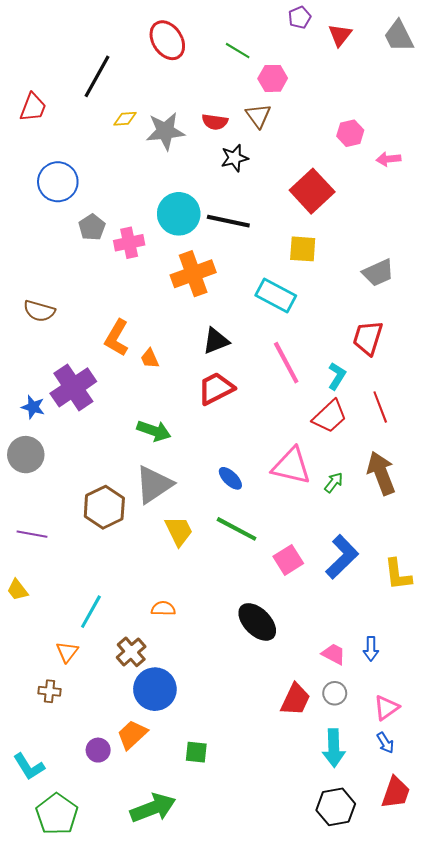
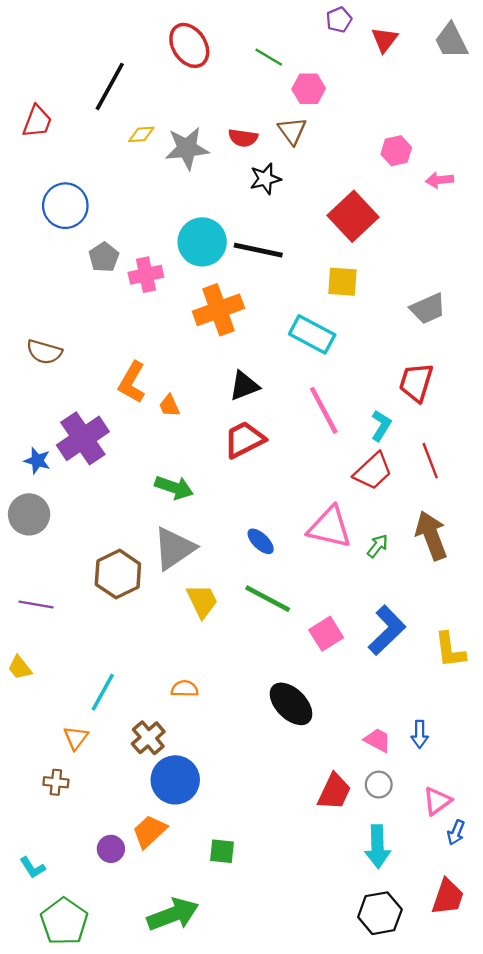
blue arrow: (385, 743) -> (456, 833), moved, turned 55
cyan L-shape: (29, 767) -> (33, 868), size x0.7

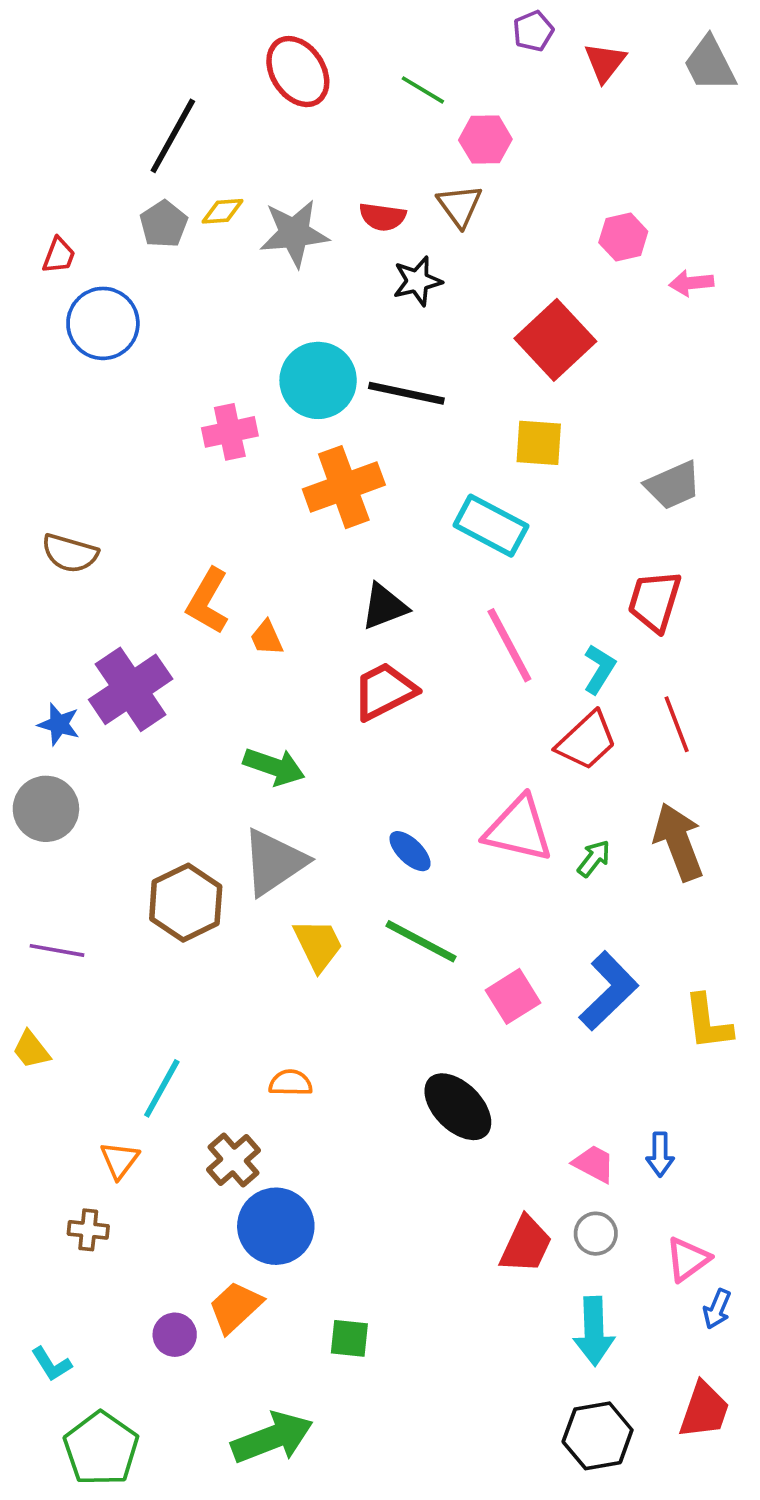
red trapezoid: (37, 121) -> (59, 255), moved, size x0.7
gray pentagon: (104, 257) -> (164, 224), moved

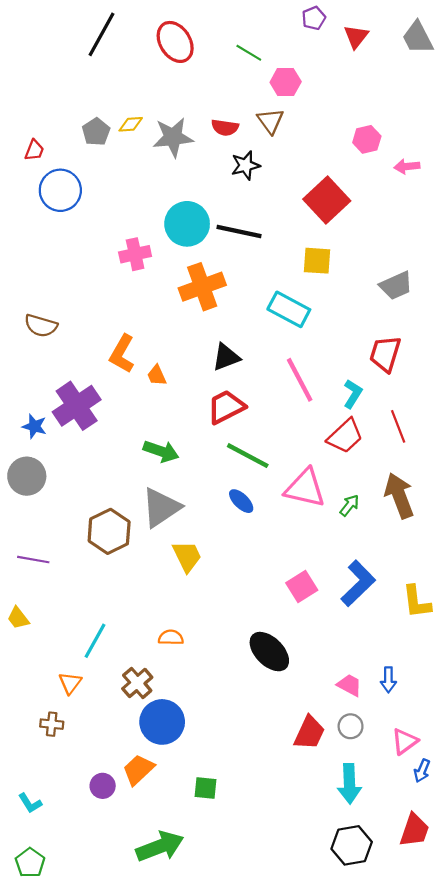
black line: (173, 136) -> (102, 34), moved
green line: (421, 941) -> (248, 456), moved
green pentagon: (101, 1449) -> (30, 863), moved, size x0.7

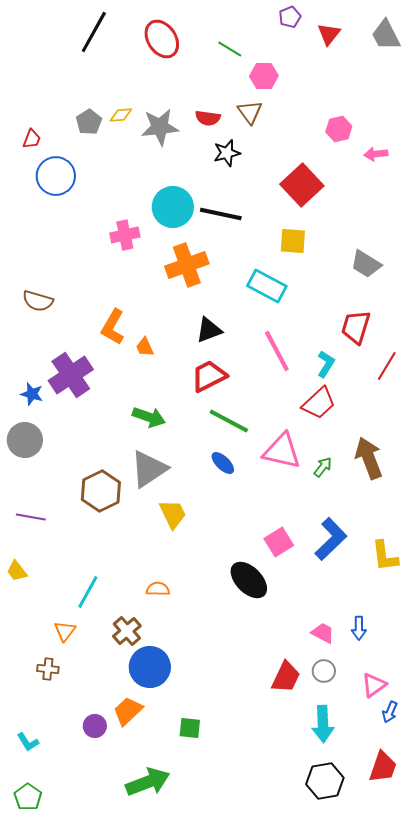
gray trapezoid: (396, 286) -> (366, 264), turned 56
red line: (398, 426) -> (387, 366), moved, turned 52
black ellipse: (269, 652) -> (249, 580), moved

